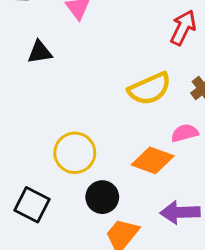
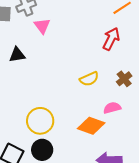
yellow semicircle: (150, 89) -> (89, 79), size x0.7
black circle: (102, 197) -> (42, 150), moved

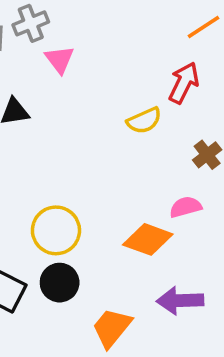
yellow semicircle: (89, 79) -> (144, 121), moved

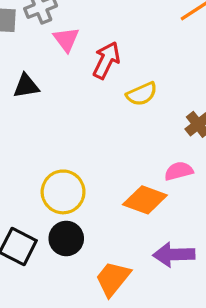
red arrow: (184, 83) -> (106, 60), moved

